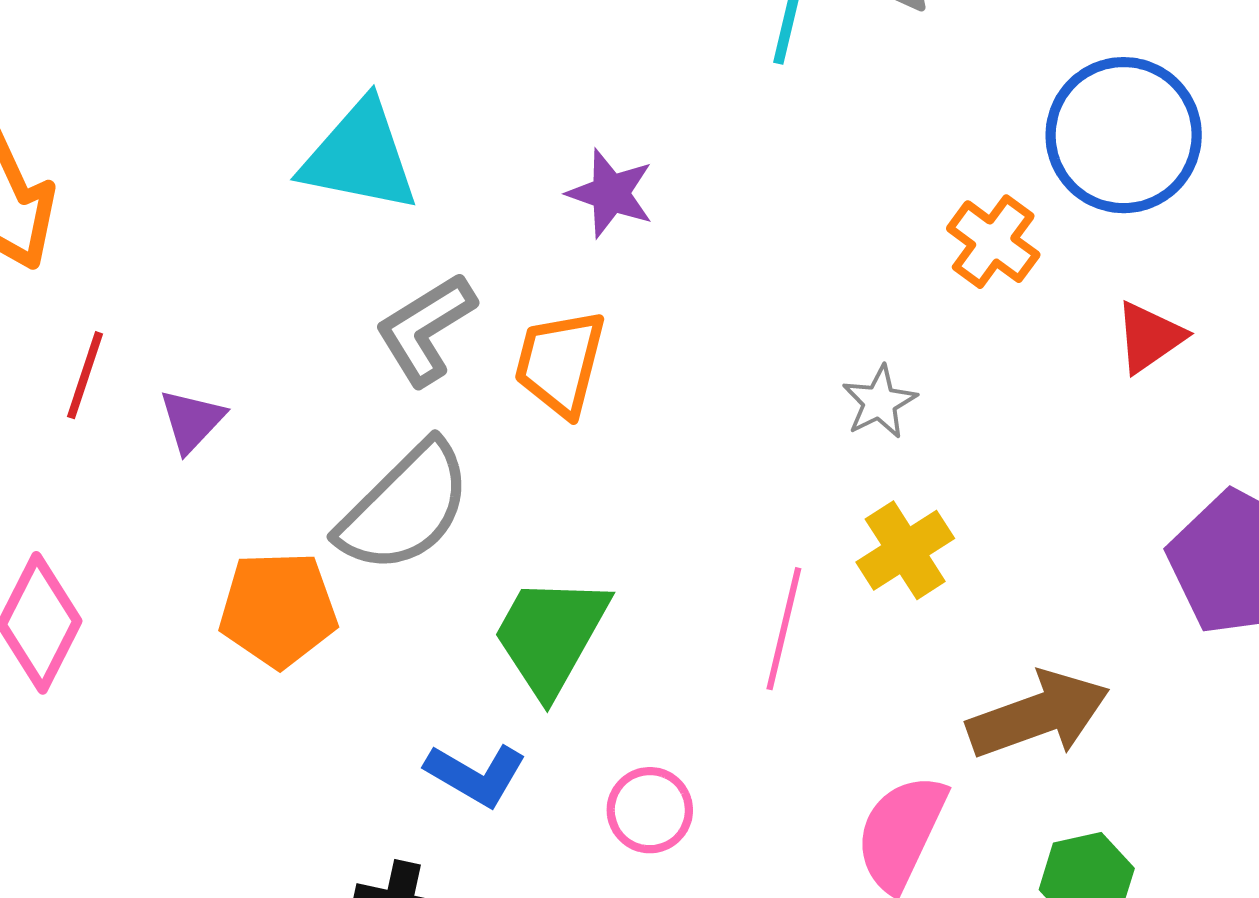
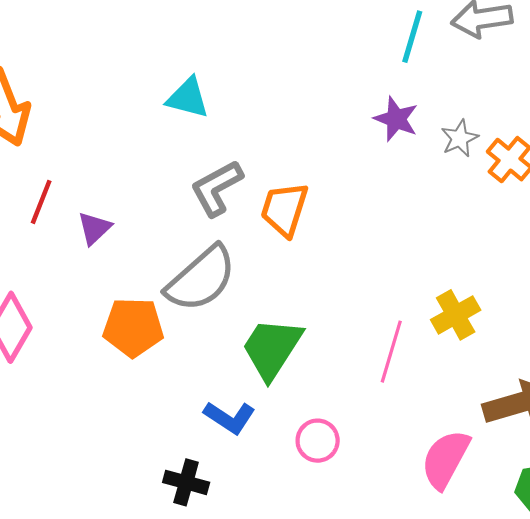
cyan triangle: (360, 156) -> (188, 98), size x0.7
purple star: (611, 193) -> (396, 119), moved
gray star: (879, 402) -> (460, 138), moved

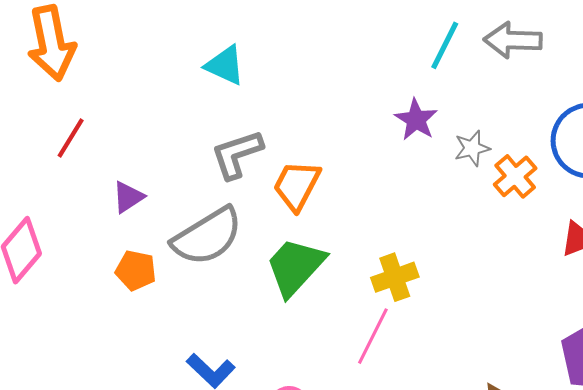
purple triangle: (94, 228) -> (128, 197), moved
yellow cross: (456, 315) -> (395, 277), moved
orange pentagon: (133, 327) -> (136, 270), size x0.7
green trapezoid: (272, 348) -> (295, 267), moved

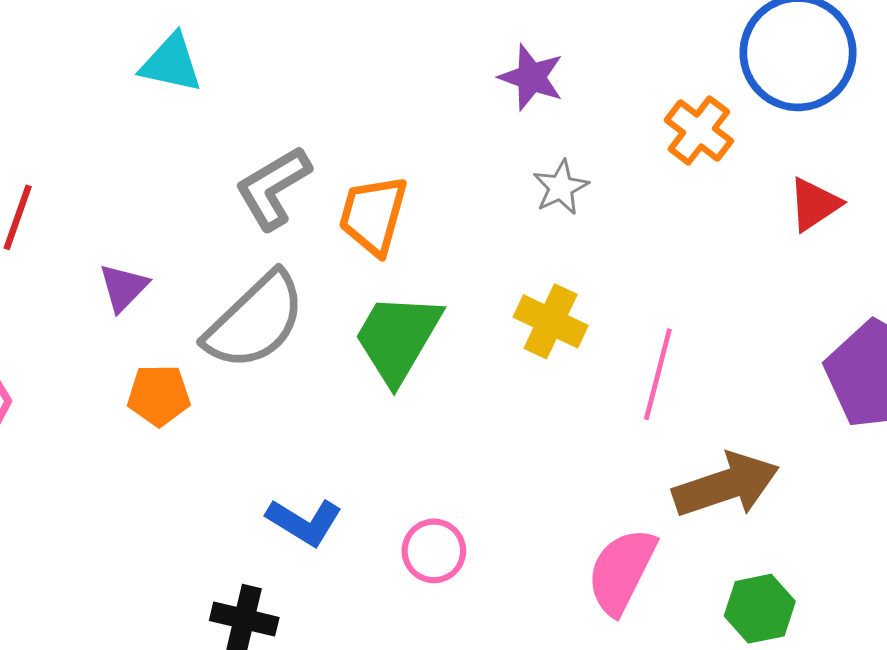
cyan triangle: (225, 65) -> (171, 63), moved
gray star: (472, 148) -> (561, 187), moved
yellow cross: (395, 277) -> (551, 321), turned -33
pink line: (373, 336) -> (658, 374), moved

